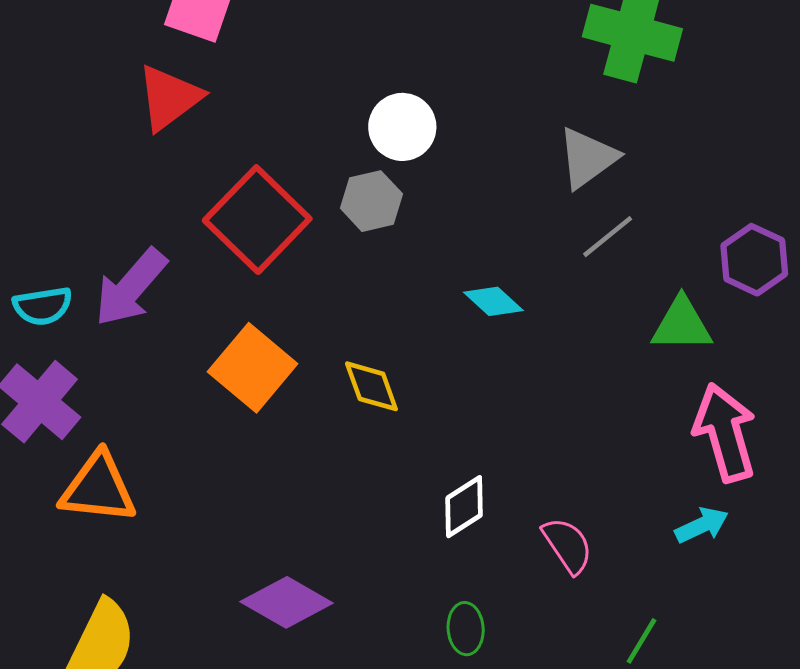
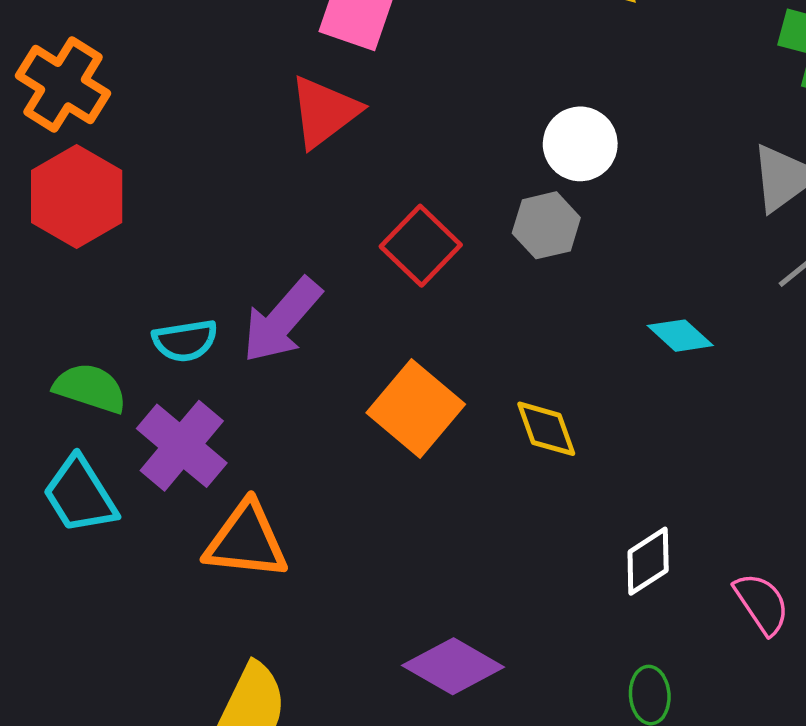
red square: (257, 220) -> (421, 246), size x0.7

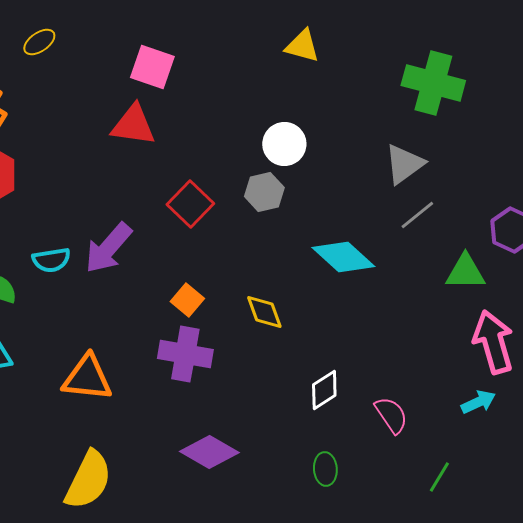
red triangle: (324, 112) -> (133, 125), turned 45
cyan diamond: (680, 336) -> (343, 257), size x1.6
orange square: (416, 408) -> (187, 300), size x0.6
purple cross: (182, 446) -> (185, 354), moved, turned -30

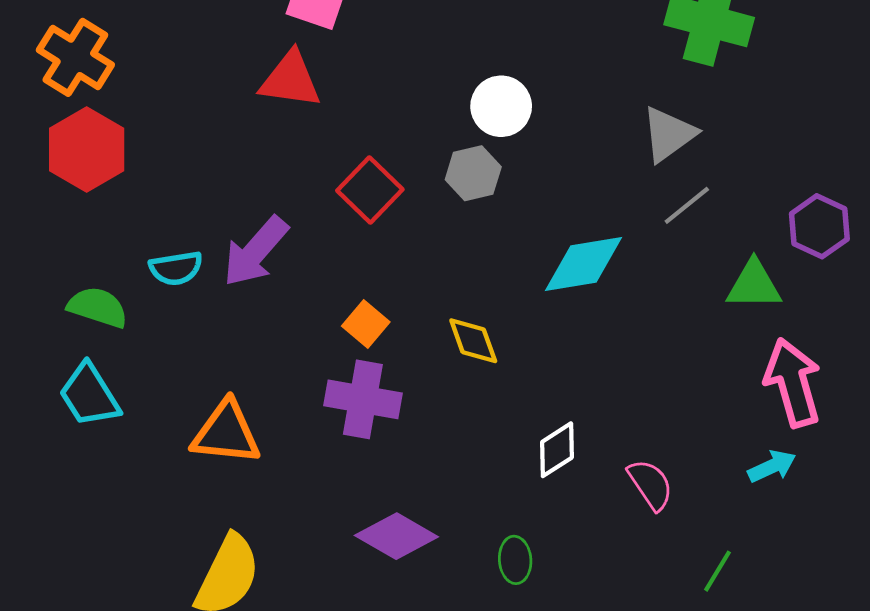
cyan diamond: (343, 257) -> (583, 264), turned -52
green ellipse: (325, 469) -> (515, 560), moved

